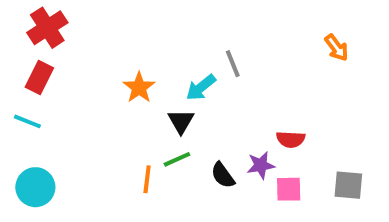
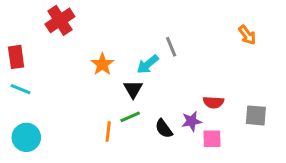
red cross: (47, 28) -> (60, 20), moved
red rectangle: (39, 78) -> (16, 57), moved, turned -35
gray square: (348, 185) -> (256, 115), moved

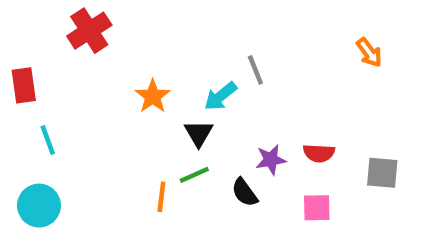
cyan line: (20, 89) -> (48, 140), moved, turned 48
purple star: (192, 121) -> (271, 160), moved

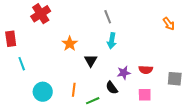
gray line: (255, 70) -> (108, 17), moved
cyan arrow: (220, 96) -> (112, 41), moved, turned -42
green line: (194, 175) -> (93, 101), moved
cyan circle: (39, 206) -> (43, 92), moved

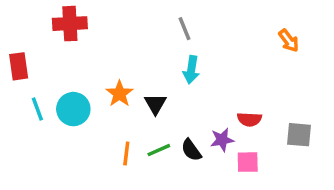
red cross: (41, 14) -> (70, 24), turned 30
orange star: (70, 44) -> (119, 94), moved
purple star: (124, 73) -> (222, 140), moved
cyan circle: (43, 92) -> (73, 109), moved
green line: (93, 101) -> (159, 150), moved

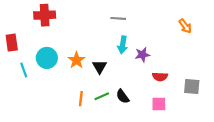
gray line: (184, 29) -> (118, 18), turned -64
cyan circle: (73, 109) -> (47, 58), moved
purple star: (222, 140) -> (142, 55), moved

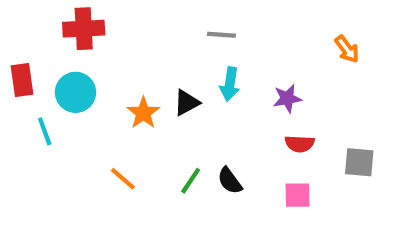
purple star: (142, 55) -> (287, 98), moved
cyan circle: (47, 58) -> (76, 92), moved
black triangle: (100, 67) -> (187, 103), moved, turned 32
green line: (102, 96) -> (191, 181), turned -32
orange line: (81, 99) -> (123, 179), moved, turned -56

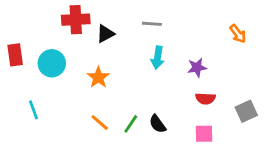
red cross: (84, 29) -> (76, 20), moved
black triangle: (187, 103) -> (105, 34), moved
cyan line: (45, 131) -> (33, 110), moved
gray square: (359, 162) -> (246, 111), turned -30
orange line: (123, 179) -> (100, 122), moved

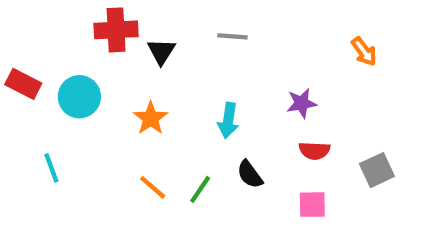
black triangle: (105, 34) -> (161, 51), turned -30
red rectangle: (15, 55) -> (23, 84), turned -55
cyan arrow: (158, 58) -> (228, 120), moved
black semicircle: (158, 124) -> (250, 174), moved

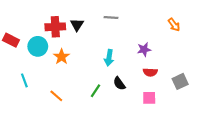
red cross: (116, 30) -> (55, 27), moved
orange star: (151, 118) -> (62, 57), moved
orange line: (153, 187) -> (56, 96), moved

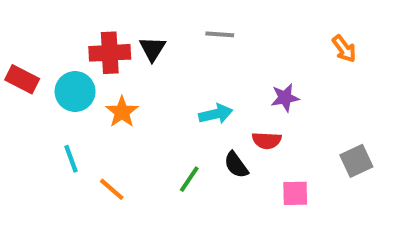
cyan arrow: (109, 58) -> (216, 114), turned -112
red semicircle: (150, 72) -> (267, 140), moved
cyan line: (24, 80) -> (71, 159), moved

